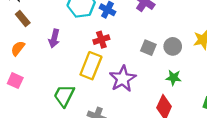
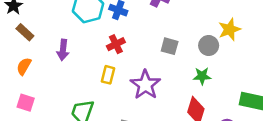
gray circle: (173, 46) -> (209, 46), moved
yellow rectangle: (91, 66) -> (108, 75), size x0.6

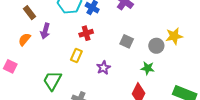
brown rectangle: (25, 32) -> (30, 13), moved
orange semicircle: (24, 66) -> (24, 39), moved
purple star: (145, 85) -> (103, 68), size x0.6

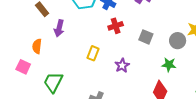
red cross: (86, 33) -> (116, 26), moved
orange semicircle: (24, 39) -> (37, 46), moved, turned -32
green trapezoid: (52, 81) -> (53, 82), moved

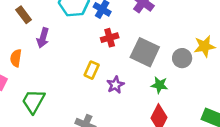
gray square: (146, 37) -> (145, 52), size x1.6
yellow rectangle: (93, 53) -> (92, 70), moved
green star: (169, 65) -> (159, 85), moved

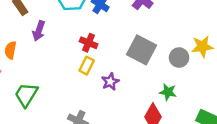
red cross: (110, 38) -> (89, 43), moved, turned 36
green star: (159, 85) -> (168, 92), moved

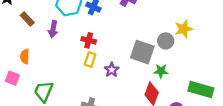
purple arrow: (39, 31) -> (53, 29), moved
gray square: (142, 50) -> (142, 52), moved

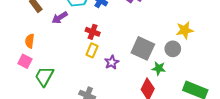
purple arrow: (53, 29) -> (60, 18), turned 42
gray circle: (166, 41) -> (173, 49), moved
pink square: (12, 78) -> (25, 61), moved

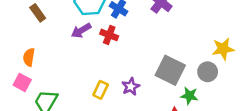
purple arrow: (60, 18) -> (81, 31), moved
red cross: (93, 32) -> (109, 35), moved
yellow rectangle: (92, 50) -> (101, 90), moved

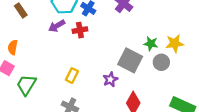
red cross: (109, 35) -> (80, 30), turned -32
purple star: (131, 87) -> (110, 79), moved
green star: (189, 96) -> (151, 44), moved

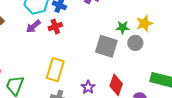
yellow rectangle: (72, 76) -> (55, 70), size x1.6
purple star: (110, 79) -> (88, 87), moved

